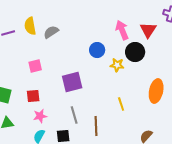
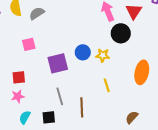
blue circle: (97, 50) -> (83, 52), moved
yellow star: (117, 65) -> (103, 55), moved
pink square: (35, 66) -> (29, 44), moved
pink star: (40, 116) -> (18, 96), moved

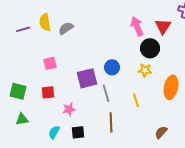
pink square: (29, 44) -> (50, 63), moved
yellow star: (103, 55) -> (145, 70), moved
pink star: (18, 96) -> (69, 109), moved
gray line: (60, 96) -> (106, 93), moved

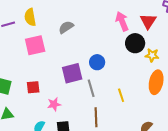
gray semicircle: (66, 28) -> (66, 27), moved
pink square: (50, 63) -> (35, 45), moved, size x1.5
yellow star: (145, 70) -> (152, 55), moved

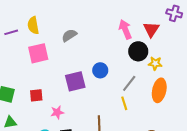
gray line: (91, 88) -> (129, 83), moved, turned 54

